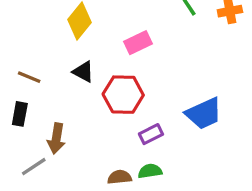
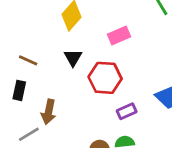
black triangle: (83, 72) -> (73, 58), turned 30

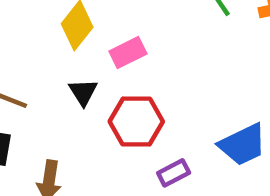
pink rectangle: (119, 36) -> (128, 53), moved

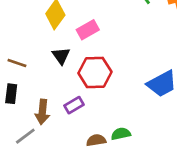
purple rectangle: (174, 173) -> (74, 105), moved

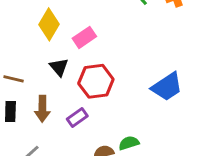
brown arrow: (42, 112) -> (42, 109), moved

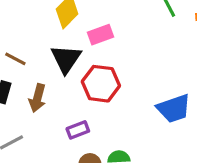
black triangle: (59, 67) -> (66, 59), size x1.5
purple rectangle: (77, 117) -> (78, 130), moved

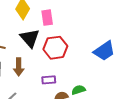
pink rectangle: (101, 35) -> (47, 18), turned -63
purple rectangle: (78, 130) -> (49, 80), turned 32

